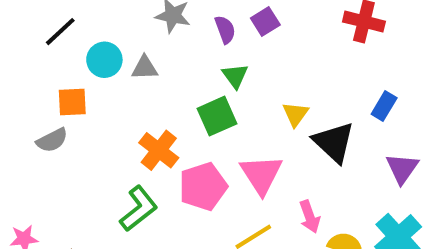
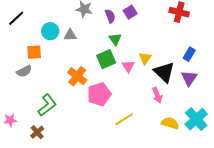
black line: (60, 32) -> (16, 18), moved
purple triangle: (402, 168) -> (189, 78), moved
pink triangle: (261, 174) -> (128, 66), moved, size x0.6
green L-shape: (139, 209) -> (47, 105), moved
pink arrow: (310, 217) -> (157, 95), moved

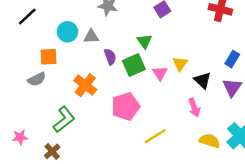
purple semicircle: (110, 16) -> (110, 57), moved
black triangle: (164, 72) -> (203, 80), size x0.7
orange cross: (77, 76) -> (85, 85), moved

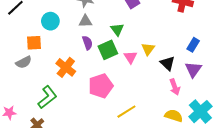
gray triangle: (91, 37) -> (85, 21), moved
pink arrow: (194, 108) -> (175, 87), moved

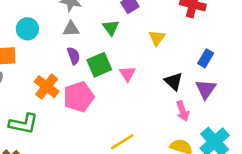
green triangle: (117, 29) -> (111, 28), moved
yellow triangle: (148, 49) -> (157, 38), moved
pink pentagon: (101, 86) -> (79, 97), moved
green L-shape: (47, 97) -> (24, 124), turned 50

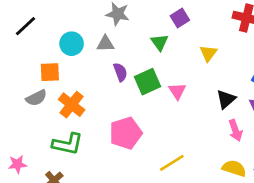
gray triangle: (71, 29) -> (105, 44), moved
black triangle: (174, 81) -> (226, 99), turned 36
orange cross: (47, 87) -> (72, 105), moved
pink pentagon: (79, 97) -> (126, 133), moved

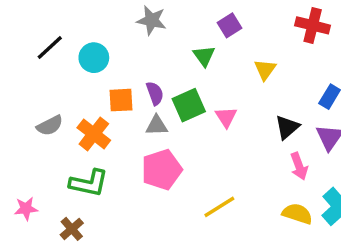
black line: (26, 26) -> (50, 47), moved
gray triangle: (105, 44) -> (157, 125), moved
orange square: (50, 72) -> (121, 100), moved

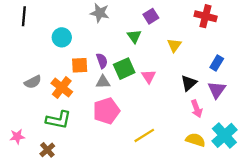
black line: (50, 47) -> (24, 16), moved, turned -42

